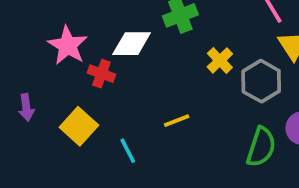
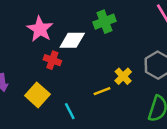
pink star: (68, 45) -> (40, 29), moved
yellow cross: (220, 60) -> (123, 76), moved

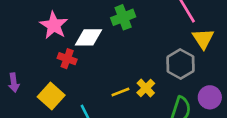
yellow cross: (123, 76) -> (146, 88), moved

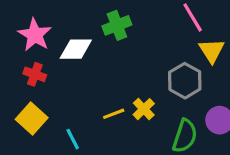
red cross: (67, 59) -> (35, 74), moved

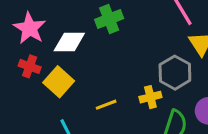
yellow cross: (144, 109) -> (150, 97), moved, turned 30
yellow square: (32, 119) -> (59, 82), moved

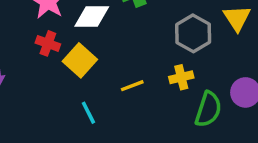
gray hexagon: (175, 73) -> (193, 33), moved

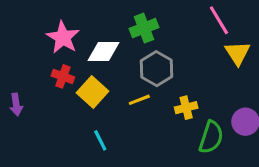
gray hexagon: (193, 33) -> (157, 69), moved
yellow line: (132, 86) -> (139, 100), moved

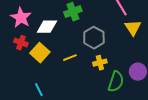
gray hexagon: (157, 69) -> (94, 38), moved
cyan line: (100, 140) -> (39, 90), moved

